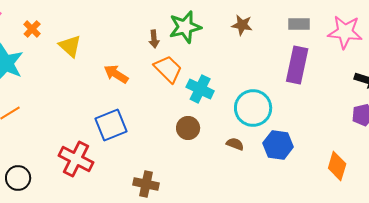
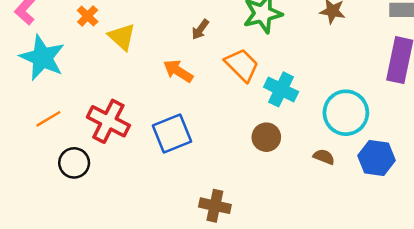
orange cross: (32, 29) -> (88, 16), moved
brown arrow: (154, 39) -> (200, 29), moved, turned 42
red cross: (76, 159) -> (108, 121), moved
black circle: (18, 178) -> (74, 163), moved

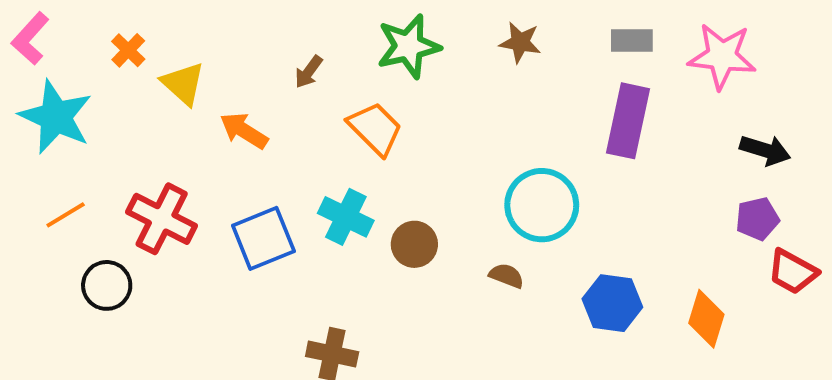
orange arrow: (178, 71) -> (244, 131), moved
cyan cross: (281, 89) -> (346, 217), moved
blue hexagon: (376, 158) -> (612, 303), moved

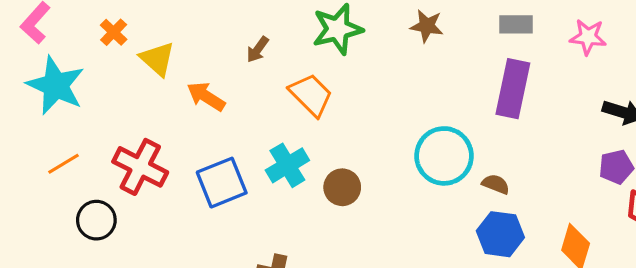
pink star: (722, 56) -> (588, 37), size x0.7
cyan cross: (346, 217) -> (287, 165), turned 33
brown semicircle: (506, 276) -> (496, 184), moved

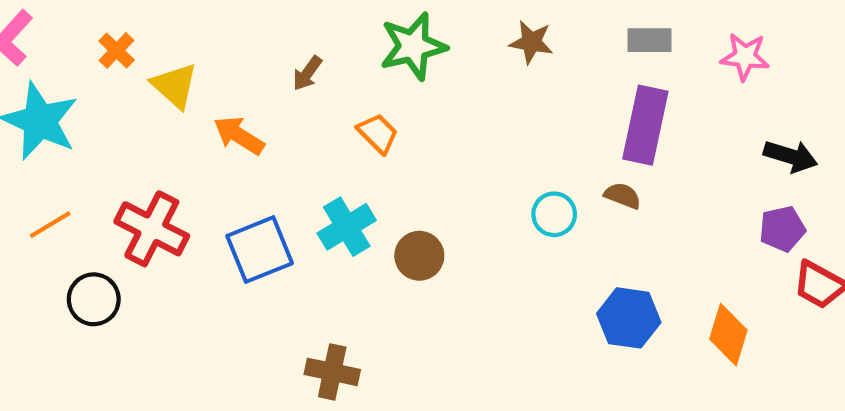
orange trapezoid: (311, 95) -> (378, 133), size x0.7
cyan circle: (444, 156) -> (554, 214), size x0.6
brown semicircle: (496, 184) -> (623, 196), moved

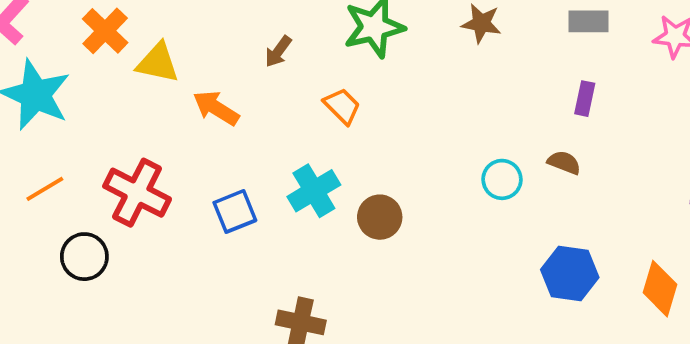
orange cross: (117, 50) -> (105, 31), size x1.4
yellow triangle: (175, 86) -> (158, 63), turned -30
purple rectangle: (645, 125) -> (585, 99), size x0.5
blue square: (260, 250) -> (235, 211), size x0.7

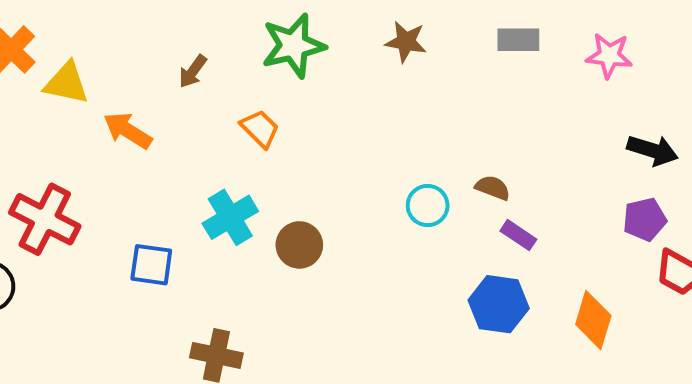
purple rectangle: (585, 99) -> (518, 235), moved, turned -68
blue square: (235, 211) -> (151, 265), moved, turned 30

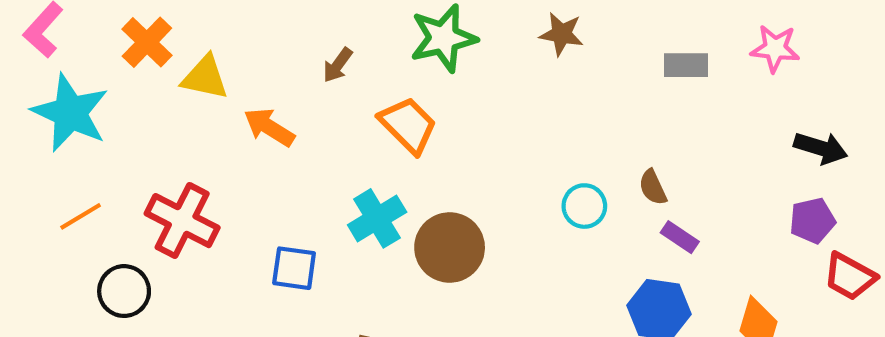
gray rectangle: (518, 40) -> (686, 65), moved
orange trapezoid: (260, 129) -> (408, 125), size x1.4
brown semicircle: (493, 188) -> (653, 187), turned -136
brown circle: (299, 245) -> (450, 247), size x1.4

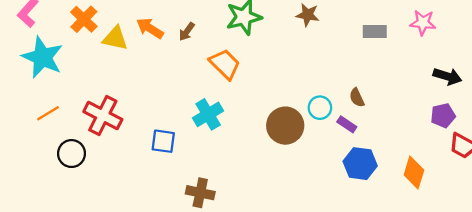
orange arrow: (269, 127) -> (150, 28), moved
purple rectangle: (680, 237) -> (347, 124), moved
brown circle: (450, 247) -> (285, 126), moved

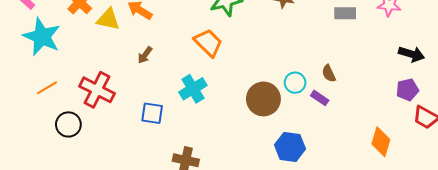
brown arrow: (187, 32) -> (145, 55), moved
blue hexagon: (360, 164) -> (290, 147), moved

